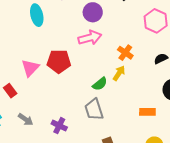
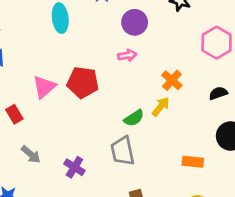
pink arrow: (90, 38) -> (127, 55), size x0.6

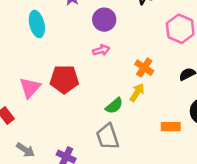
orange rectangle: (193, 162) -> (171, 127), moved

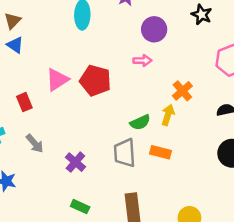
yellow arrow: (137, 93) -> (168, 115), turned -30
orange rectangle: (171, 127) -> (160, 152), moved

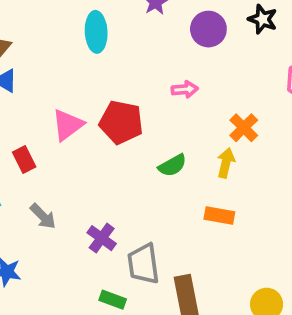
purple circle: (154, 29) -> (208, 29), moved
green semicircle: (140, 122) -> (172, 165), moved
gray trapezoid: (125, 153) -> (143, 264), moved

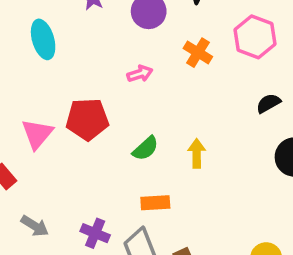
orange cross: (244, 128) -> (198, 53), moved
yellow arrow: (226, 163) -> (197, 153), moved
orange rectangle: (219, 216) -> (155, 203), moved

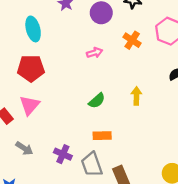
red pentagon: (87, 119) -> (31, 68), moved
pink triangle: (37, 134) -> (30, 105), moved
yellow arrow: (197, 153) -> (136, 96), moved

